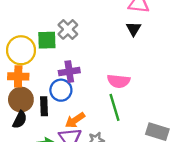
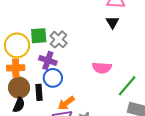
gray cross: (68, 29) -> (59, 39), moved
purple cross: (69, 72) -> (48, 60), moved, turned 30
green line: (115, 107) -> (127, 86), moved, turned 60

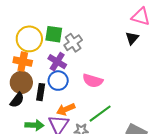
pink semicircle: (102, 68) -> (93, 81), moved
green line: (127, 86) -> (100, 114), moved

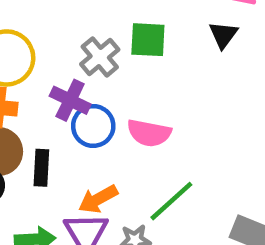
green square: (54, 34) -> (148, 40), moved
blue circle: (58, 81) -> (93, 126), moved

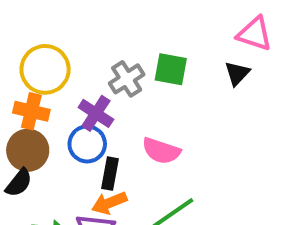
blue circle: (93, 126) -> (87, 144), moved
black rectangle: (41, 168) -> (110, 174), moved

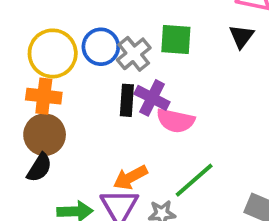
purple cross: (96, 113) -> (152, 98), moved
blue circle: (87, 144) -> (101, 47), moved
black rectangle: (110, 174) -> (127, 100), moved

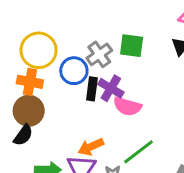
blue circle: (101, 47) -> (74, 71), moved

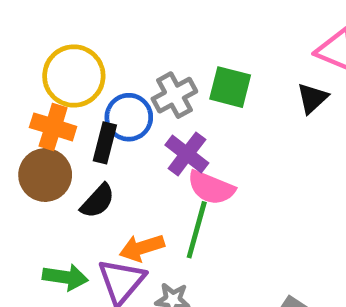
black rectangle: (92, 89) -> (105, 143), moved
black semicircle: (23, 135) -> (98, 201), moved
green line: (138, 152) -> (197, 230), moved, turned -44

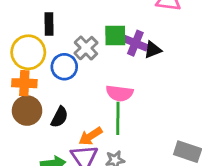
black triangle: (312, 98) -> (153, 50), moved, turned 36
black rectangle: (105, 143) -> (49, 24), moved
purple cross: (187, 154) -> (135, 43), moved

